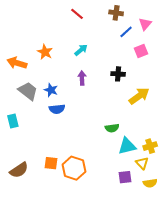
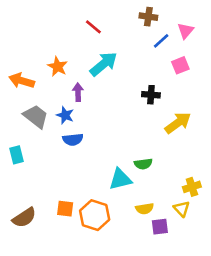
red line: (77, 14) -> (93, 27), moved
cyan arrow: (81, 50) -> (104, 64), size x1.6
purple arrow: (82, 78) -> (78, 92), moved
cyan triangle: (127, 146) -> (120, 179), moved
yellow semicircle: (150, 183) -> (145, 209), moved

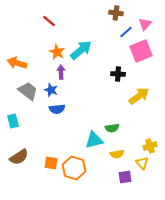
red line: (93, 27) -> (49, 21), moved
pink square: (180, 65) -> (141, 51), size x1.6
orange star: (57, 67) -> (57, 52), moved
yellow semicircle: (145, 209) -> (117, 154), moved
brown semicircle: (24, 218) -> (19, 157), moved

